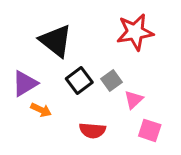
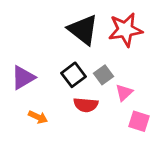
black triangle: (56, 41) -> (83, 30), moved
orange arrow: (41, 110) -> (38, 117), moved
red semicircle: (92, 130) -> (86, 105), moved

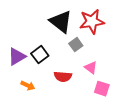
black square: (74, 75) -> (40, 55), moved
gray square: (104, 75) -> (76, 45), moved
pink triangle: (124, 93) -> (91, 68), turned -40

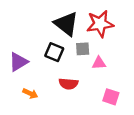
gray square: (76, 45) -> (83, 49), turned 32
black square: (40, 55) -> (54, 52), moved, turned -30
pink triangle: (91, 68) -> (99, 63), moved, turned -40

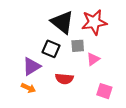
purple triangle: (18, 62) -> (31, 66), moved
pink triangle: (99, 63) -> (93, 59), turned -32

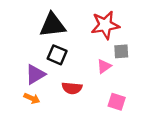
black triangle: (62, 22) -> (53, 25), moved, turned -45
gray square: (78, 46) -> (121, 51), moved

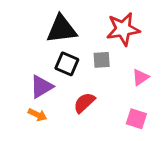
gray square: (121, 51) -> (102, 60), moved
pink triangle: (104, 66) -> (140, 77), moved
red semicircle: (72, 88) -> (84, 103), turned 132

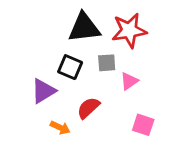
black triangle: (62, 29) -> (84, 28), moved
pink triangle: (140, 77) -> (129, 81), moved
orange arrow: (37, 115) -> (60, 128), moved

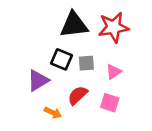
gray square: (107, 63) -> (86, 63), moved
pink square: (143, 125) -> (110, 103), moved

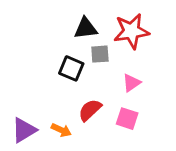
black triangle: (74, 25) -> (86, 28), size x0.7
gray square: (86, 63) -> (100, 54), moved
purple triangle: (38, 80) -> (24, 130), moved

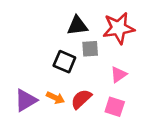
purple triangle: (24, 130) -> (26, 100), moved
orange arrow: (61, 130) -> (55, 98), moved

